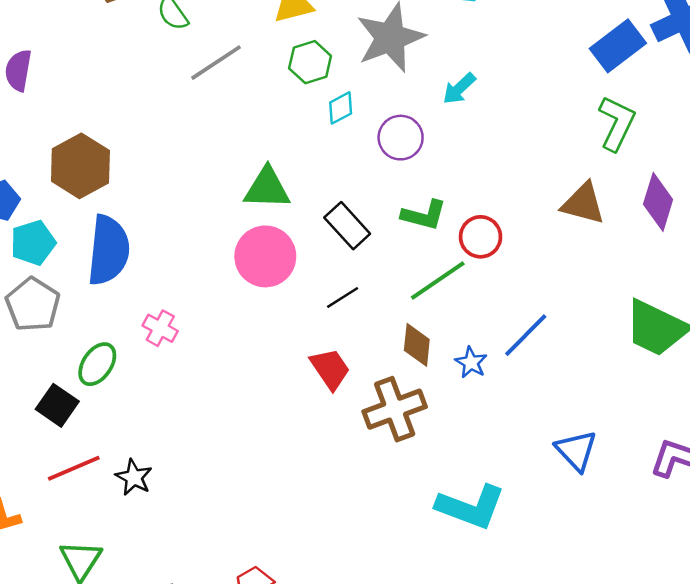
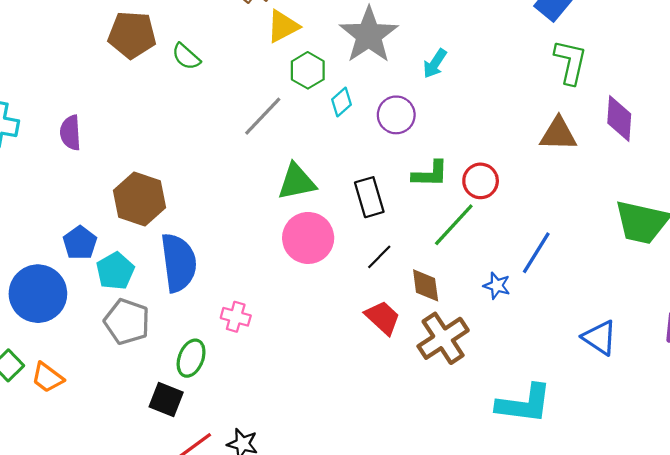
gray line: (216, 63) -> (263, 116), moved
black rectangle: (347, 226) -> (369, 197), turned 39
brown diamond: (417, 345) -> (426, 285), moved

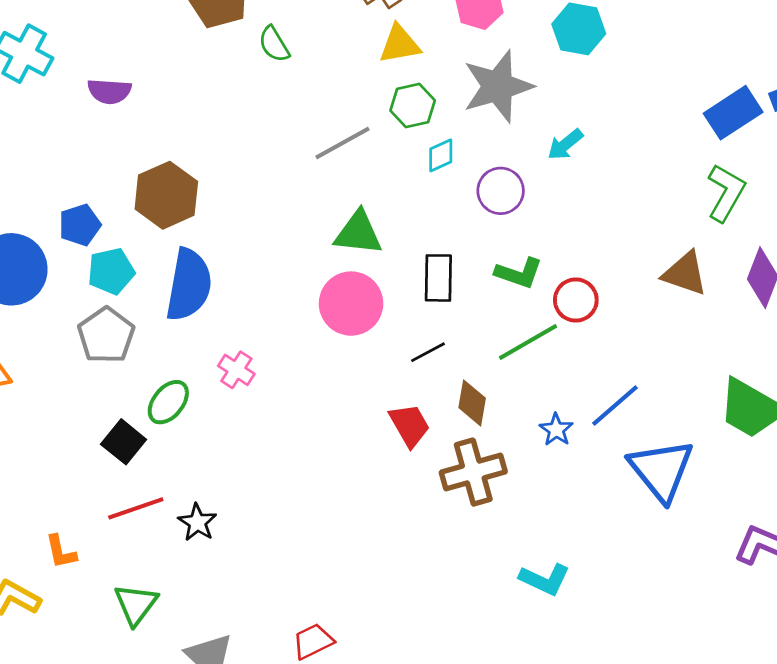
purple semicircle: (70, 133) -> (109, 91), turned -100
blue triangle: (600, 338) -> (661, 470), moved, size x1.5
cyan L-shape: (524, 404) -> (545, 579), size x0.7

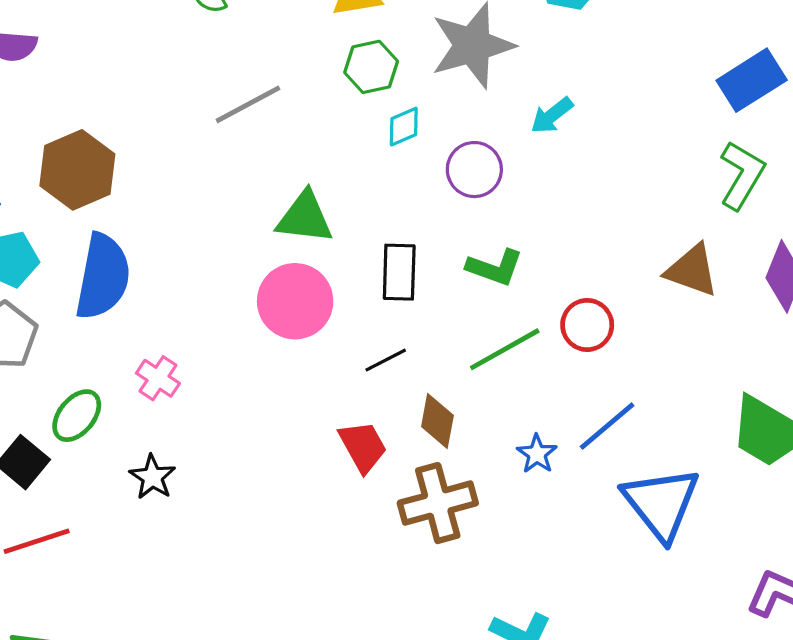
gray line: (343, 143) -> (248, 104), moved
red circle: (576, 300) -> (587, 325), moved
black star: (197, 522) -> (152, 477), moved

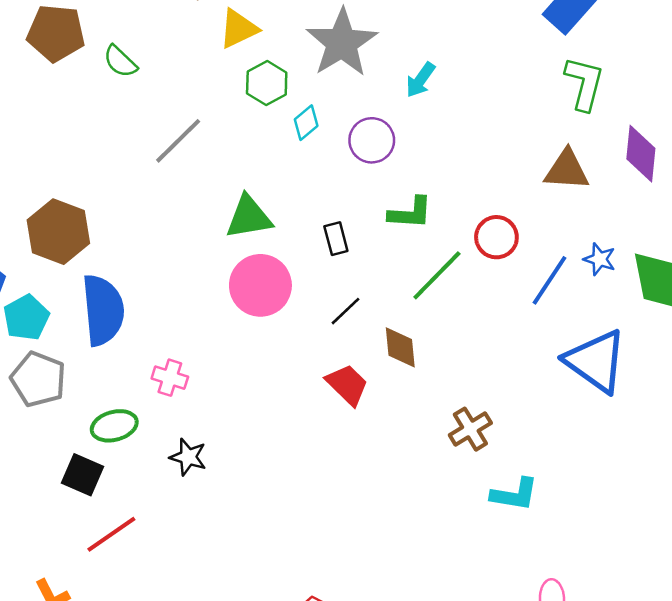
black rectangle: (399, 272) -> (336, 239), size x0.7
green ellipse: (77, 416) -> (114, 426), turned 51
blue line: (607, 426) -> (550, 280), moved
blue star: (537, 454) -> (599, 259), moved
brown cross: (438, 503) -> (470, 429), moved, size x0.7

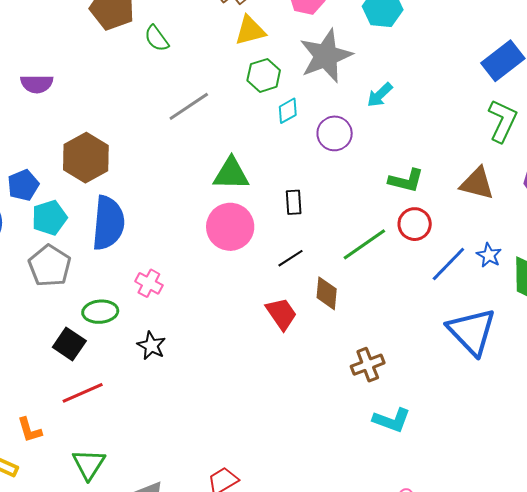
green L-shape: (410, 213) -> (406, 181), moved

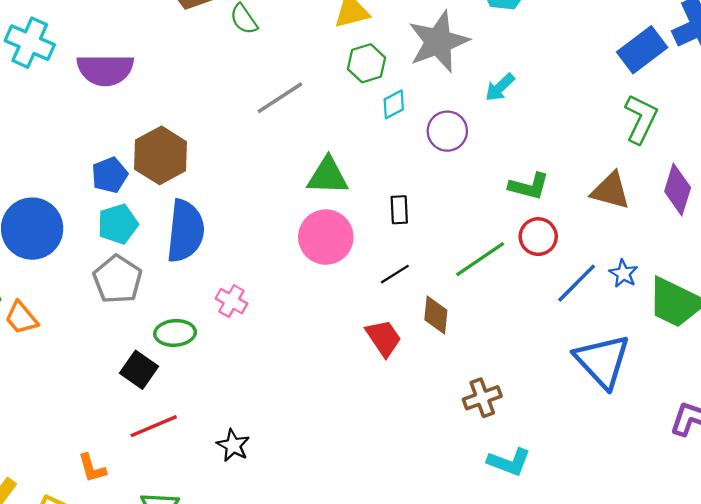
purple semicircle: (37, 84) -> (105, 70), size x1.5
blue pentagon: (23, 185) -> (110, 175), moved
black star: (151, 346) -> (233, 445), moved

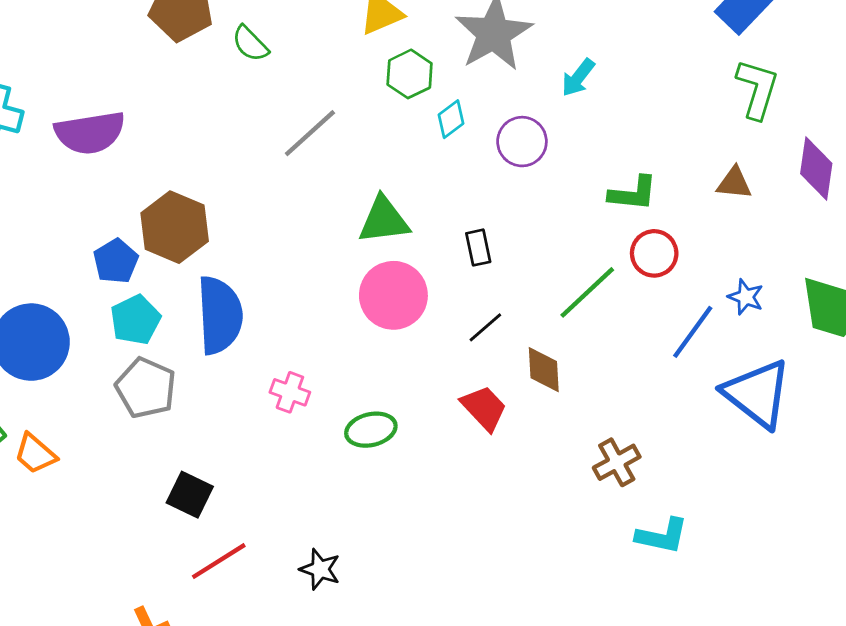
brown triangle: (611, 191) -> (734, 183), size x0.7
blue star: (623, 274) -> (746, 297), moved
blue line: (577, 283) -> (693, 332), moved
green ellipse: (175, 333) -> (371, 430), moved

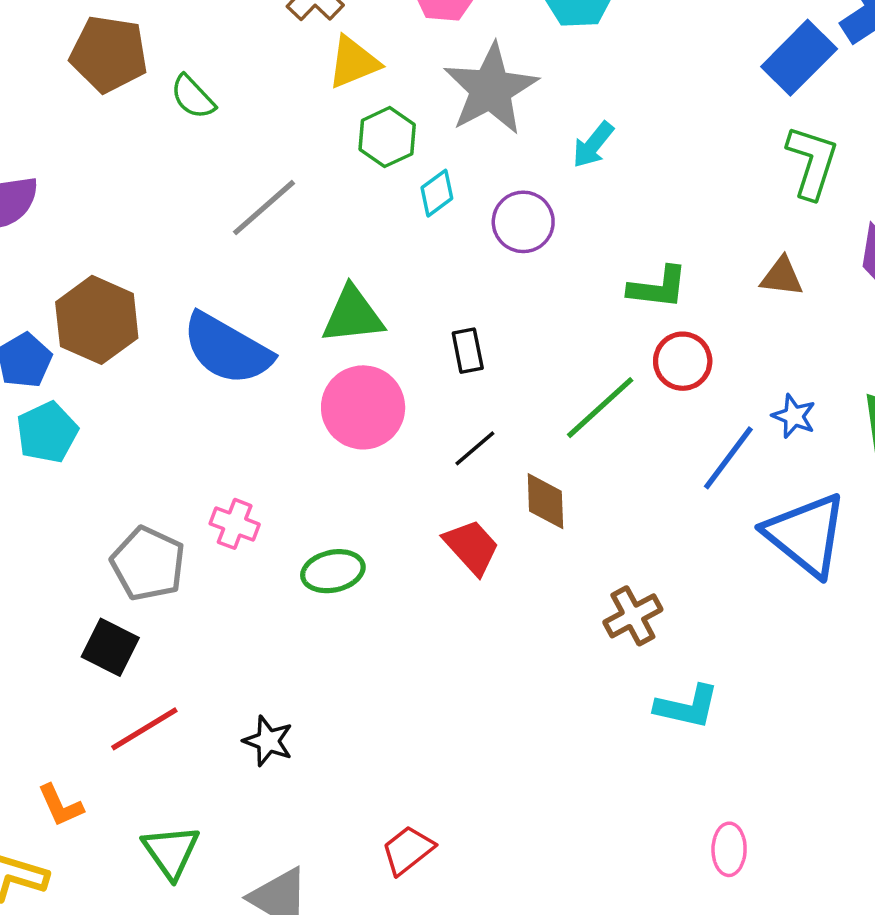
blue semicircle: (220, 315) -> (227, 349), moved, turned 122
gray pentagon: (146, 388) -> (148, 564), moved

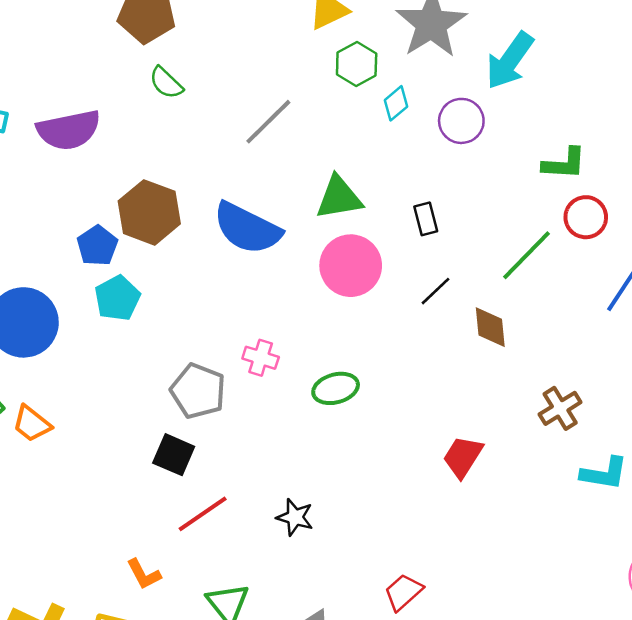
green semicircle: (193, 97) -> (166, 83), moved
cyan arrow: (593, 145) -> (510, 61), size x1.6
red trapezoid: (472, 547) -> (463, 457), moved, turned -102

